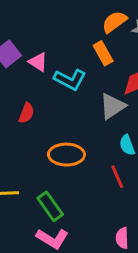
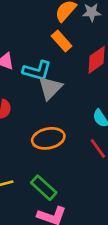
gray triangle: (112, 106) -> (50, 88), moved

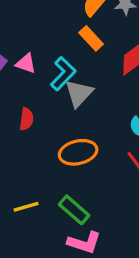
cyan L-shape: (37, 71) -> (63, 74), turned -60

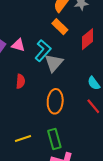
orange ellipse: (78, 152) -> (55, 101), turned -70
green rectangle: (74, 210) -> (54, 139), turned 36

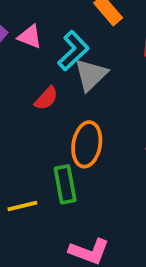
red semicircle: (20, 81) -> (46, 98), moved, turned 32
green rectangle: (54, 139) -> (65, 184), moved

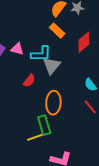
cyan L-shape: (73, 51) -> (41, 54), turned 50
yellow line: (22, 206) -> (35, 137), moved

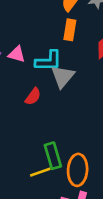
orange rectangle: (57, 31) -> (70, 30), turned 56
orange ellipse: (53, 103) -> (78, 170), moved

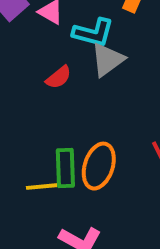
orange ellipse: (78, 170) -> (99, 166), moved

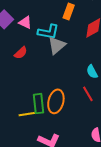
red semicircle: (59, 77) -> (21, 53), moved

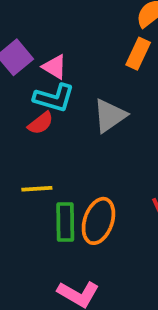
cyan L-shape: (48, 32) -> (54, 98), moved
yellow line: (27, 114) -> (37, 189), moved

